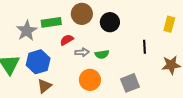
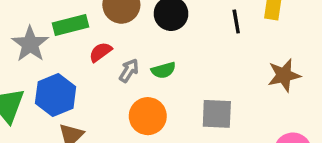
black line: (145, 47) -> (236, 22), moved
gray arrow: (82, 52) -> (129, 71), turned -48
gray square: (130, 83) -> (217, 114), turned 30

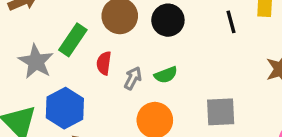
green rectangle: (71, 25) -> (73, 40), turned -36
red semicircle: (100, 52) -> (104, 63), turned -40

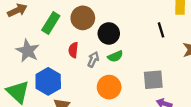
black circle: (168, 20) -> (109, 33), moved
black line: (231, 22) -> (161, 30), moved
green rectangle: (73, 40) -> (51, 23), moved

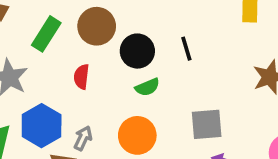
black line: (161, 30) -> (186, 49), moved
gray arrow: (93, 59) -> (83, 138), moved

